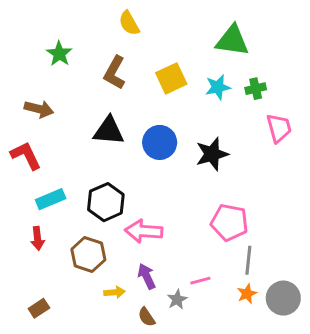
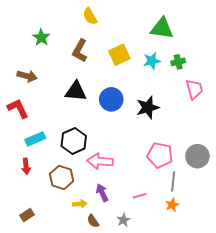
gray circle: (283, 298) -> (197, 156), moved
gray star: (177, 300) -> (123, 220), moved
brown semicircle: (147, 317) -> (93, 221), moved

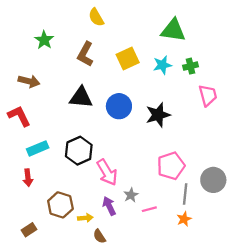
pink pentagon: (160, 155) -> (171, 166), turned -30
gray circle: (197, 156) -> (213, 180), moved
pink arrow: (100, 161) -> (107, 172), turned -125
brown hexagon: (62, 177) -> (60, 205), moved
gray star: (123, 220) -> (131, 195), moved

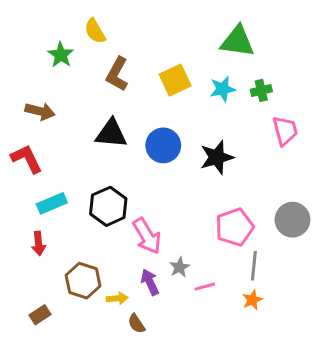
yellow semicircle: (96, 17) -> (95, 31), moved
gray circle: (213, 180) -> (292, 220), moved

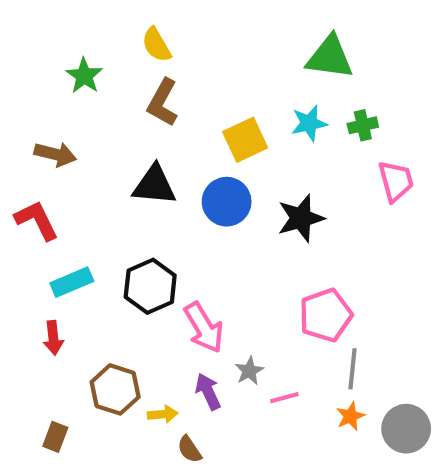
yellow semicircle: (95, 31) -> (156, 45), moved
yellow square: (175, 80) -> (245, 140), moved
gray circle: (292, 220) -> (406, 429), moved
brown rectangle: (40, 315) -> (55, 437), turned -36

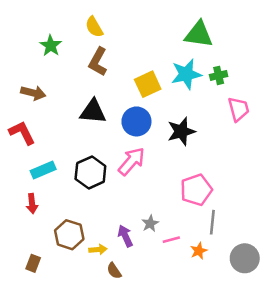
cyan star: (309, 123) -> (186, 74), size x1.4
pink arrow: (204, 328) -> (131, 161), moved, turned -108
orange star: (350, 416) -> (199, 251), moved

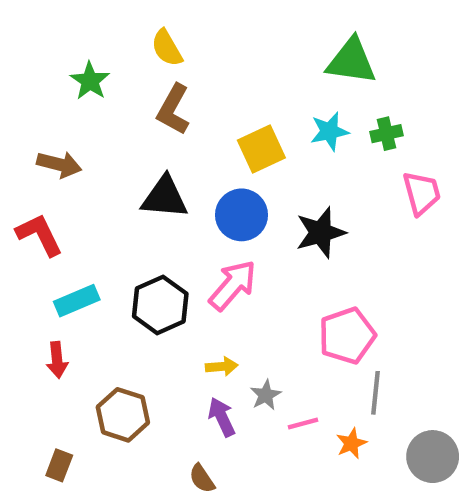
cyan star: (186, 74) -> (329, 131), size x0.7
yellow arrow: (98, 250) -> (222, 366), moved

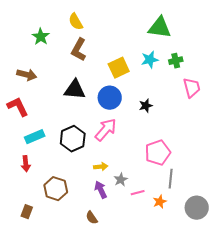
black star: (321, 232) -> (146, 106), size x0.6

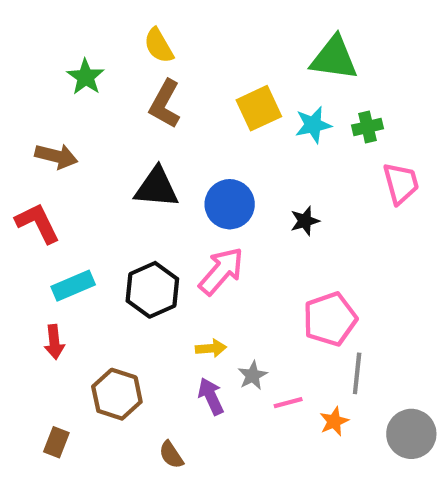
yellow square: (119, 68) -> (259, 108), moved
brown semicircle: (92, 218) -> (171, 455), moved

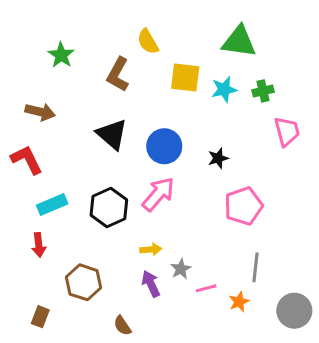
yellow semicircle: (159, 46) -> (148, 42), moved
yellow square: (259, 108) -> (185, 77), turned 32
black triangle: (157, 188) -> (112, 134), turned 36
pink pentagon: (330, 319) -> (244, 206), moved

